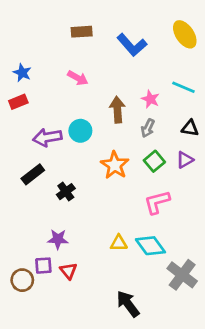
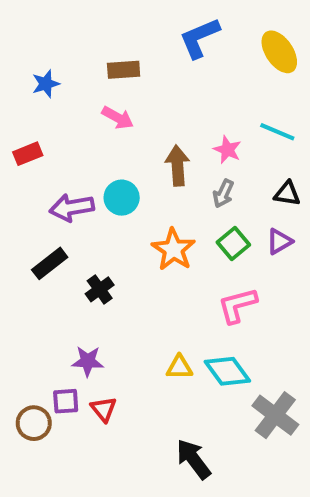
brown rectangle: (82, 32) -> (124, 70), moved
blue L-shape: (132, 45) -> (199, 38), moved, turned 108
blue star: (22, 73) -> (46, 84), moved, turned 30

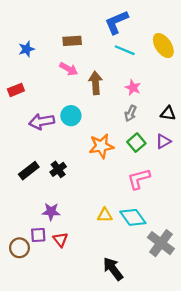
yellow ellipse: (279, 52) -> (163, 46), moved
cyan line: (277, 132) -> (125, 50), moved
brown arrow: (177, 166) -> (95, 83), moved
orange star: (173, 249) -> (101, 146), turned 30
black rectangle: (50, 263) -> (29, 171), moved

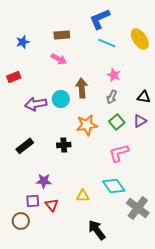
brown arrow: (95, 83) -> (82, 88), moved
black cross: (58, 169) -> (64, 145), moved, turned 32
yellow triangle: (105, 215) -> (83, 196), moved
brown circle: (19, 248) -> (21, 221), moved

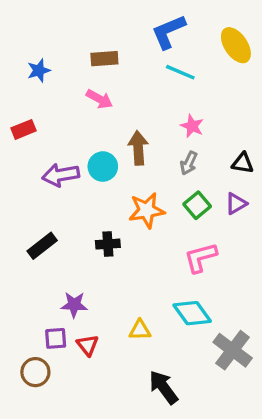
yellow ellipse: (140, 39) -> (236, 45), moved

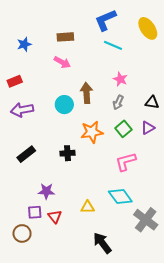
purple arrow: (61, 175) -> (22, 110), moved

